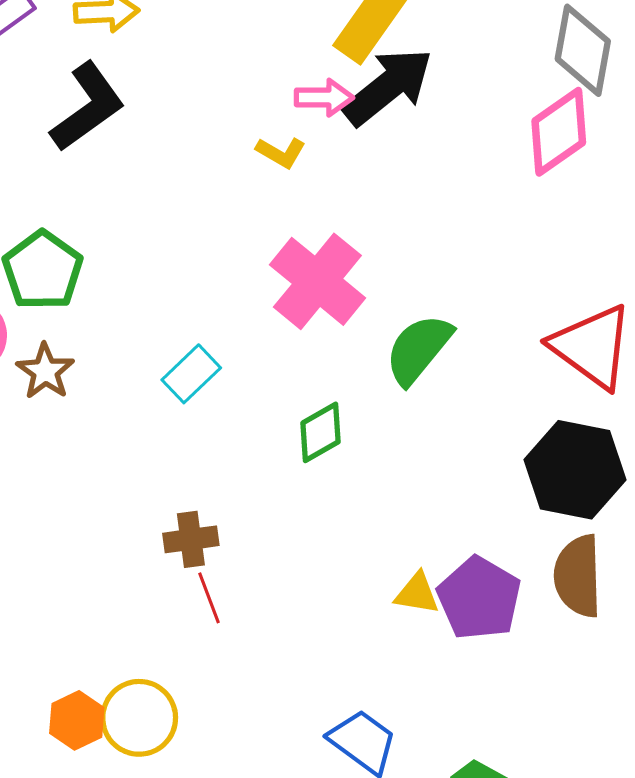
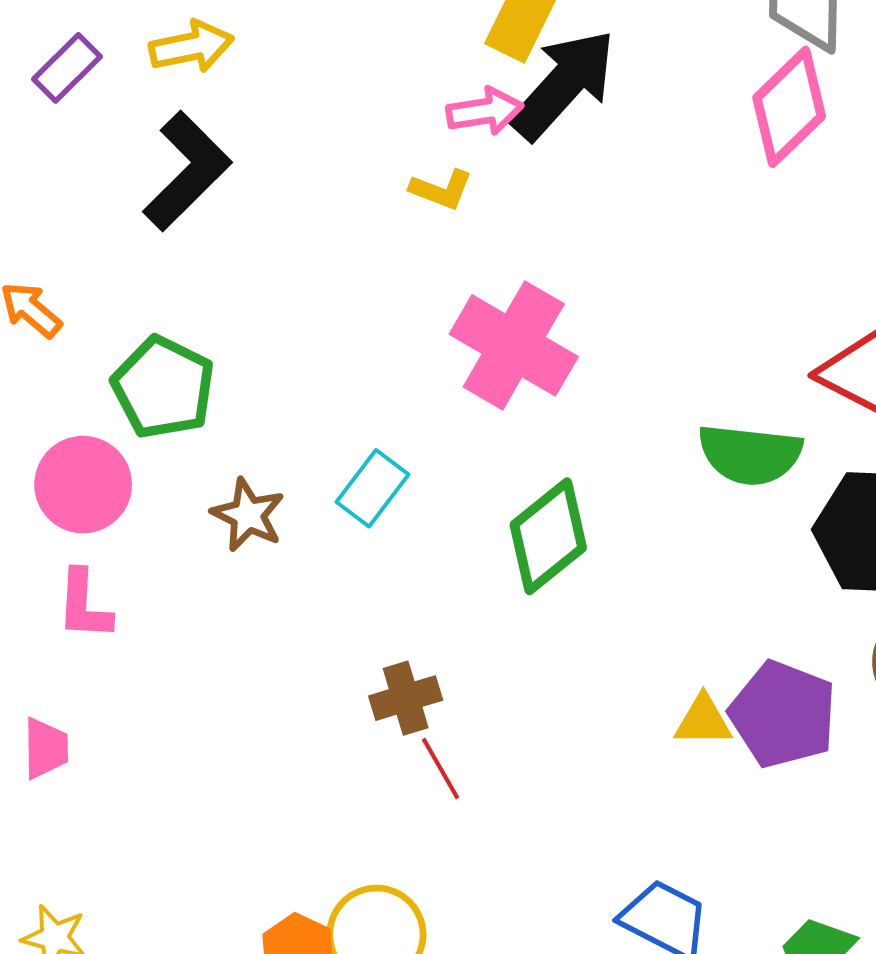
green semicircle: (419, 349) -> (750, 454), moved, turned -114
brown star: (45, 371) -> (248, 515), moved
green diamond: (320, 432) -> (548, 536), size x1.4

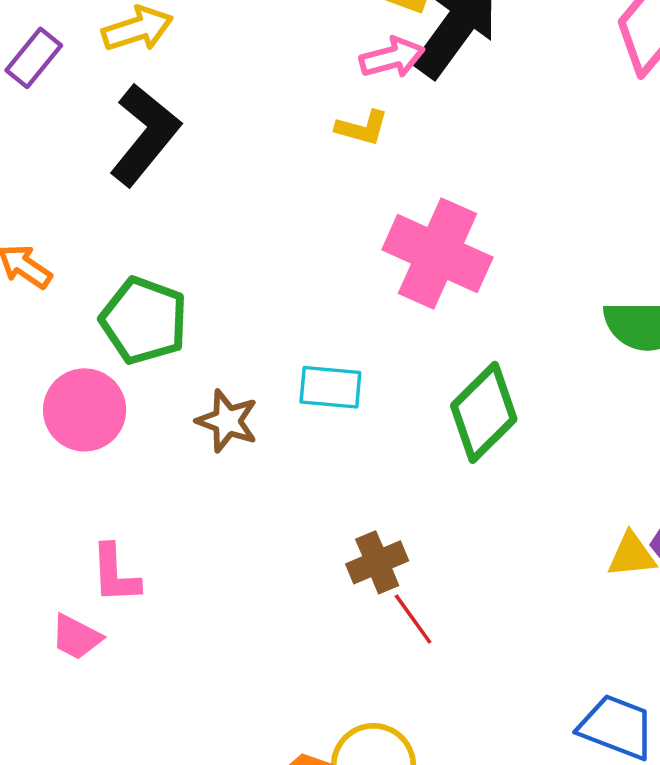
cyan rectangle: (373, 488) -> (330, 387), turned 64
pink L-shape: (84, 605) -> (115, 574), moved
pink trapezoid: (46, 748) -> (76, 637), turned 124

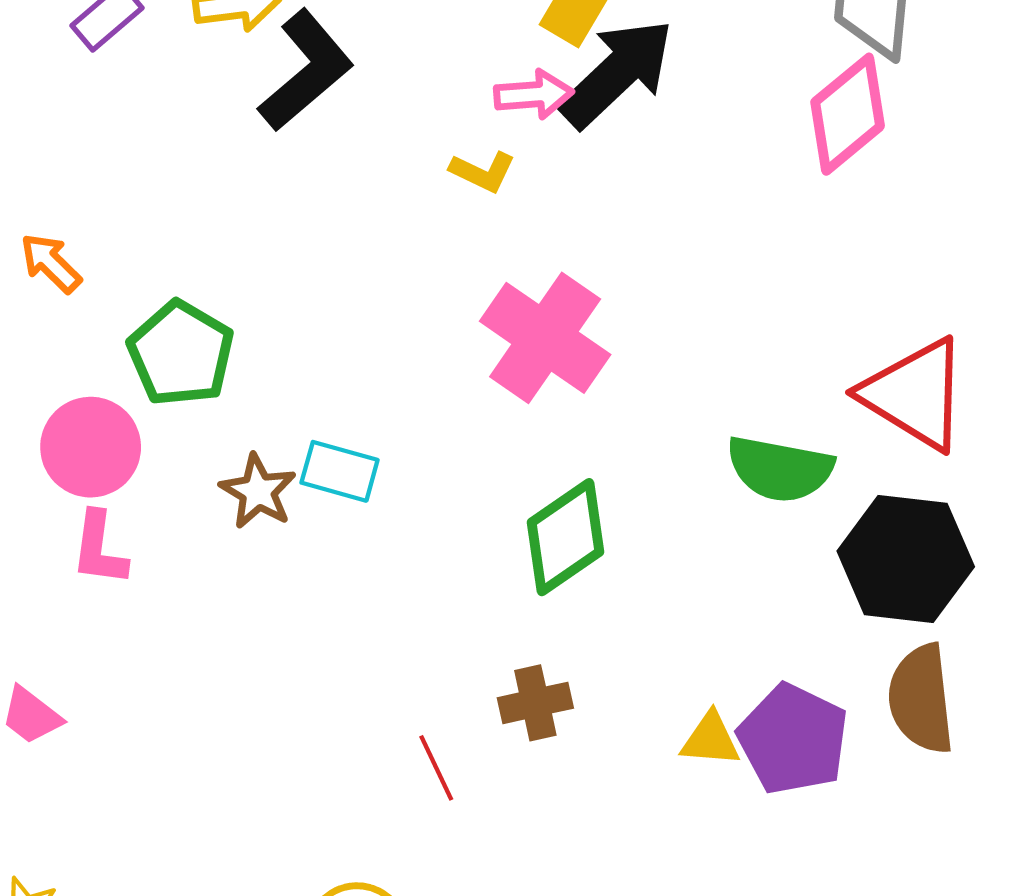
black L-shape: (145, 135) -> (306, 71), moved
cyan rectangle: (330, 387) -> (340, 471), moved
brown cross: (377, 562) -> (535, 703), moved
pink L-shape: (115, 574) -> (99, 549), moved

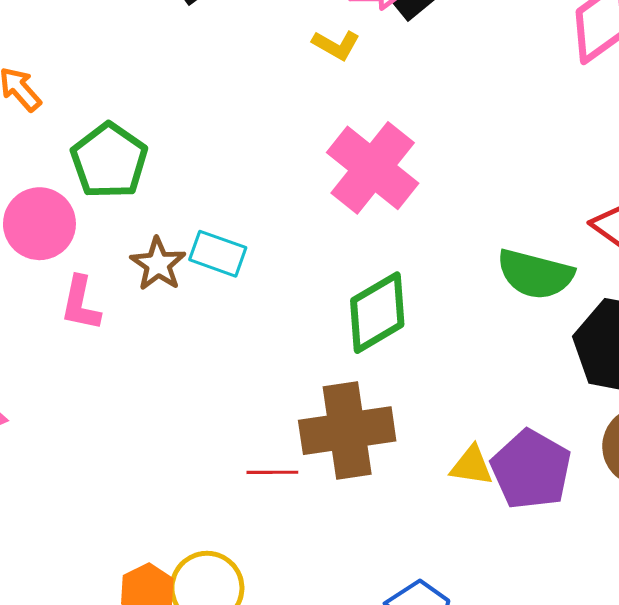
pink L-shape: (99, 549) -> (81, 303), moved
brown cross: (535, 703) -> (347, 431), size x1.8
red line: (436, 768) -> (272, 472), turned -69

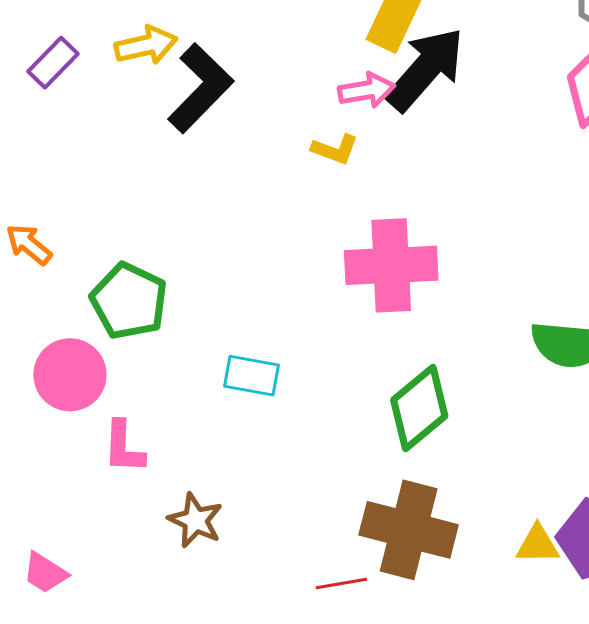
pink cross: (373, 168) -> (391, 265), turned -32
brown star: (158, 264) -> (195, 520), moved
brown cross: (347, 431) -> (409, 530), turned 32

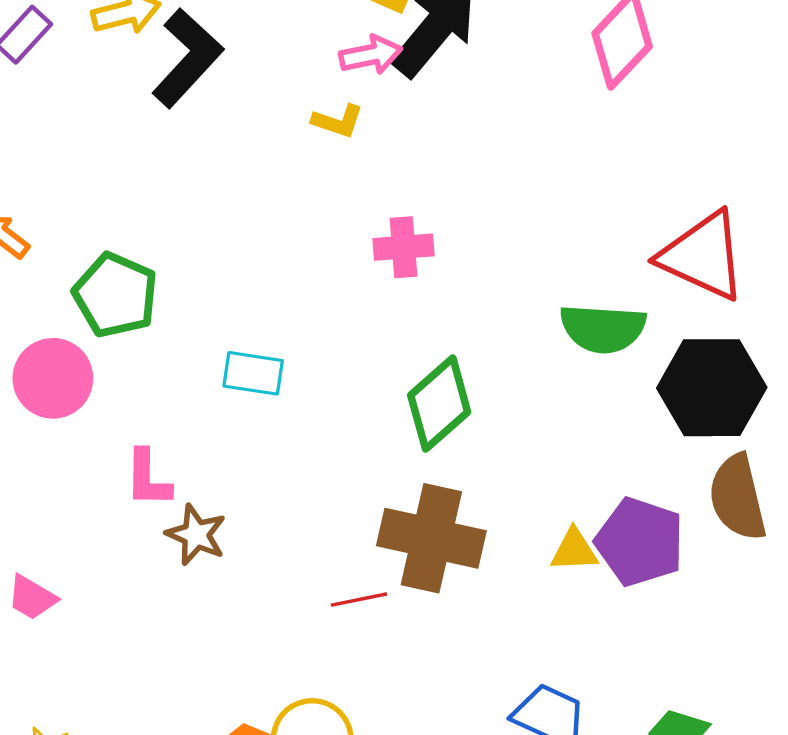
pink cross: (391, 265) -> (404, 247), size x0.6
pink L-shape: (124, 447) -> (148, 478), moved

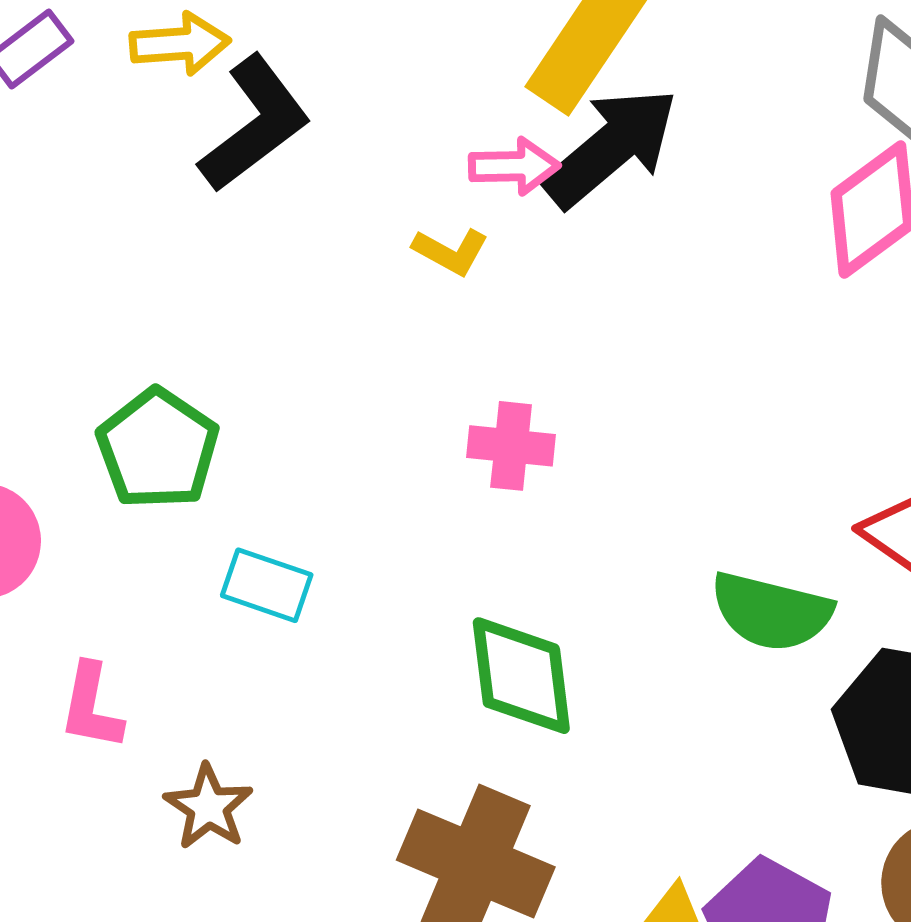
green pentagon: (115, 295) -> (158, 449), moved
green diamond: (439, 404) -> (521, 676), turned -66
brown star: (196, 535) -> (208, 807), moved

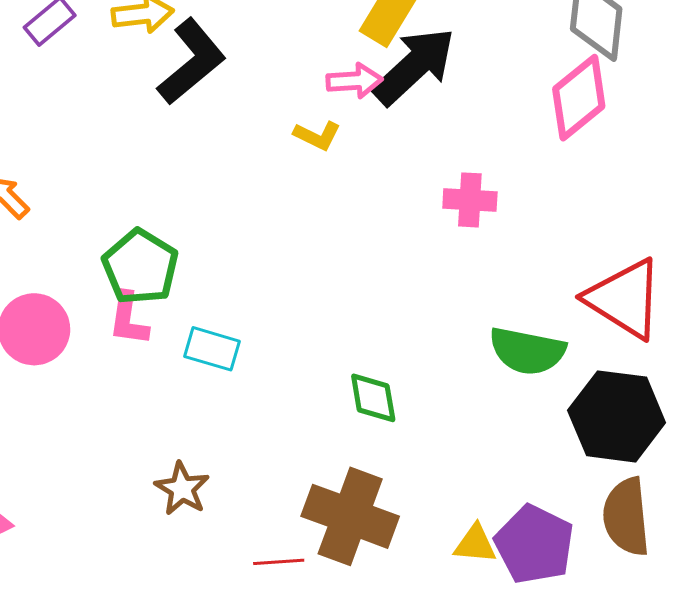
pink cross: (511, 446) -> (470, 200), moved
green diamond: (521, 676) -> (373, 398), size x0.7
pink L-shape: (91, 707) -> (128, 319), moved

